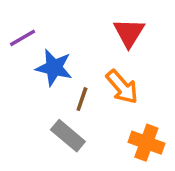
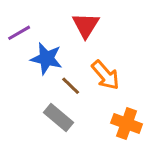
red triangle: (129, 33) -> (86, 25), moved
brown line: (82, 99) -> (71, 86), turned -65

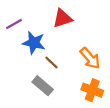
red triangle: (86, 25) -> (62, 18), turned 40
orange arrow: (105, 75) -> (90, 58), moved

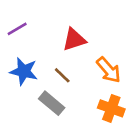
red triangle: (62, 18) -> (74, 39), moved
blue star: (34, 43) -> (24, 71), moved

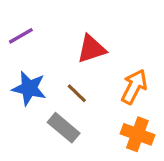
orange arrow: (109, 70) -> (134, 87), turned -112

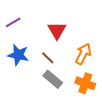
red triangle: (91, 49) -> (57, 30), turned -42
gray rectangle: (64, 128) -> (53, 79), moved

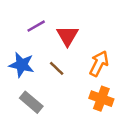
purple line: (13, 22) -> (36, 26), moved
gray rectangle: (53, 79) -> (31, 102), moved

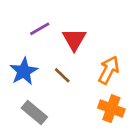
blue star: (22, 65) -> (24, 71), turned 30

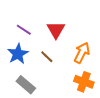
purple line: (40, 29) -> (24, 30), moved, turned 63

